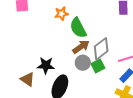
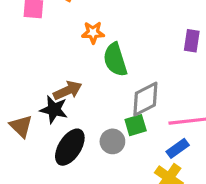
brown arrow: (81, 47) -> (68, 90), moved
gray circle: (83, 63) -> (112, 141), moved

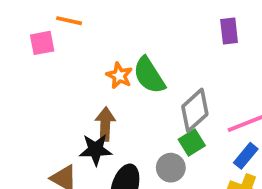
orange star: (93, 33) -> (119, 76), moved, turned -30
brown arrow: (68, 90) -> (105, 124), turned -48

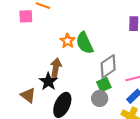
black star: (96, 150) -> (48, 81), turned 30
gray circle: (171, 168) -> (100, 98), moved

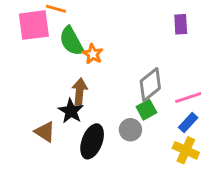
pink square: (26, 16) -> (34, 25), size x1.6
green semicircle: (85, 43) -> (71, 41), moved
gray circle: (100, 98) -> (130, 130), moved

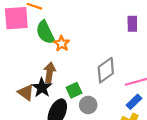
green square: (146, 110) -> (74, 90), moved
brown triangle: (45, 132) -> (26, 93), moved

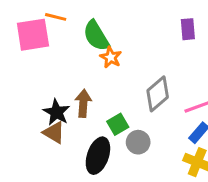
green semicircle: (45, 32) -> (96, 36), moved
orange star: (62, 44) -> (111, 57), moved
black star: (42, 88) -> (56, 112), moved

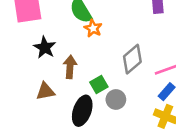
black star: (56, 112) -> (45, 47), moved
brown triangle: (54, 133) -> (45, 91), turned -42

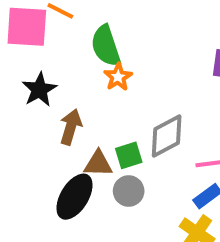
green square: (99, 84) -> (129, 155), moved
brown triangle: (45, 91) -> (98, 164), moved

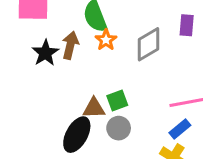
brown arrow: (71, 127) -> (70, 45), moved
gray diamond: (167, 136) -> (149, 44), moved

